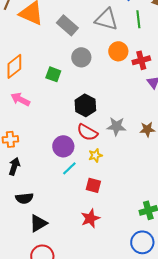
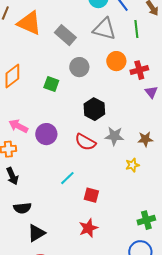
pink arrow: (20, 99) -> (18, 126), moved
black hexagon: (85, 105) -> (94, 109), moved
purple circle: (63, 146) -> (46, 134), moved
yellow star: (95, 155) -> (132, 165), moved
black arrow: (14, 166) -> (12, 176), turned 138

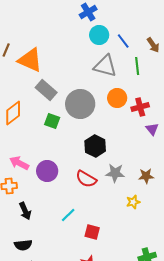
gray rectangle: (65, 35) -> (46, 90), moved
gray circle: (79, 67) -> (80, 104), size x1.5
black arrow: (12, 176) -> (25, 211), moved

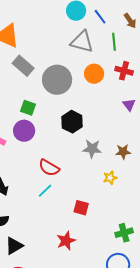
red cross: (140, 107) -> (124, 71), moved, turned 30
green square: (52, 121) -> (28, 108), moved
purple circle: (47, 171) -> (24, 131), moved
red semicircle: (86, 179) -> (49, 168), moved
red square: (92, 232) -> (81, 208), moved

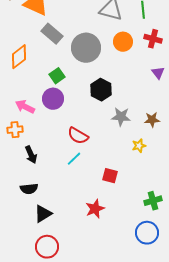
green square: (28, 108) -> (57, 76), turned 35

